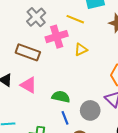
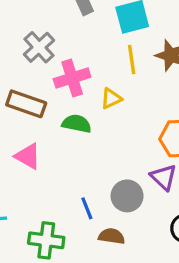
yellow line: (75, 19) -> (132, 60), moved, turned 60
green semicircle: (61, 97) -> (77, 124), moved

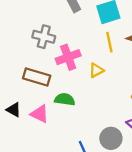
gray cross: (39, 47) -> (44, 37), turned -30
green semicircle: (77, 124) -> (65, 99), moved

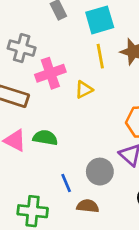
green semicircle: (65, 99) -> (45, 138), moved

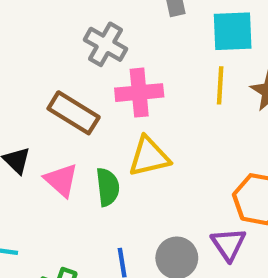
yellow triangle: (84, 90) -> (149, 157), moved, size x1.5
green semicircle: (45, 138) -> (108, 187), turned 60

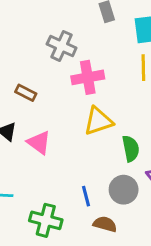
brown rectangle: (74, 113) -> (26, 93), moved, size x0.6
green semicircle: (108, 187) -> (131, 149), moved

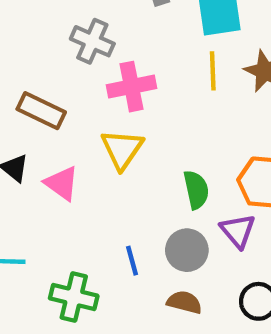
brown rectangle: (26, 93) -> (41, 111), size x1.5
yellow triangle: (98, 121) -> (122, 149), moved, turned -36
brown semicircle: (105, 224) -> (184, 302), moved

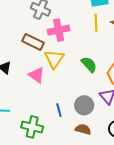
brown rectangle: (41, 111) -> (33, 42), moved
pink triangle: (62, 183) -> (36, 75), moved
green semicircle: (196, 190) -> (89, 64), moved, turned -30

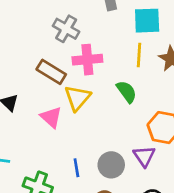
green semicircle: (89, 64) -> (127, 92), moved

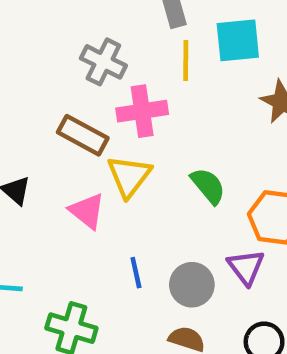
yellow line: (139, 55) -> (186, 61), moved
green semicircle: (127, 92) -> (208, 186), moved
blue line: (76, 168) -> (136, 273), moved

